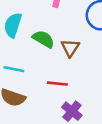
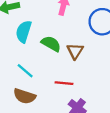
cyan line: (14, 69) -> (25, 71), turned 30

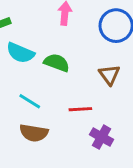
cyan semicircle: (24, 32) -> (20, 53), turned -75
brown triangle: (75, 51) -> (109, 75), moved

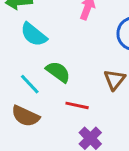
green semicircle: (57, 63) -> (58, 72), moved

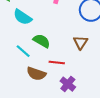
brown semicircle: (25, 116) -> (36, 74), moved

